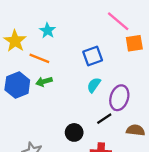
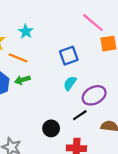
purple ellipse: (119, 98) -> (94, 95), turned 45

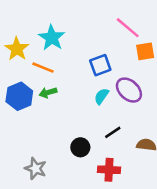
cyan star: (26, 31) -> (52, 38), size x1.5
purple ellipse: (94, 95) -> (129, 90), moved, turned 70

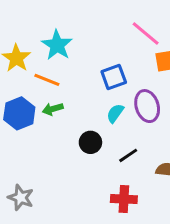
purple ellipse: (129, 90) -> (147, 106), turned 30
black circle: (80, 147) -> (90, 142), moved
gray star: (36, 168) -> (21, 198), moved

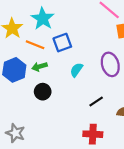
blue square: (114, 77) -> (62, 43), moved
cyan semicircle: (115, 113) -> (76, 70), moved
black circle: (90, 142) -> (43, 92), moved

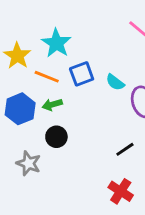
cyan semicircle: (76, 70) -> (115, 82), moved, turned -88
gray star: (15, 133) -> (28, 163), moved
red cross: (93, 134) -> (121, 191), turned 30

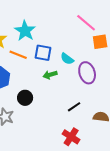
blue square: (82, 74) -> (43, 53), turned 30
green arrow: (52, 105) -> (50, 75), moved

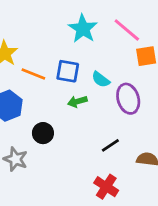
cyan star: (25, 31) -> (83, 29), moved

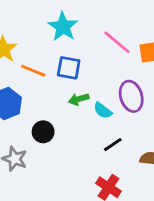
cyan star: (83, 29) -> (63, 27), moved
pink line: (127, 30) -> (117, 42), moved
cyan semicircle: (101, 79) -> (103, 111), moved

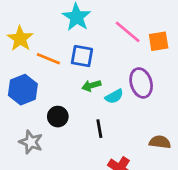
cyan semicircle: (103, 111) -> (114, 96), turned -66
black line: (113, 145) -> (99, 129), moved, turned -66

